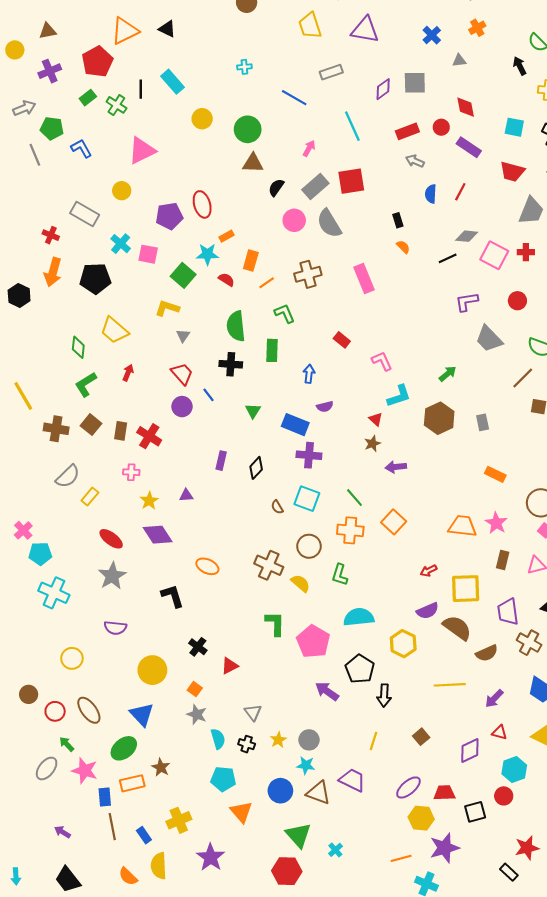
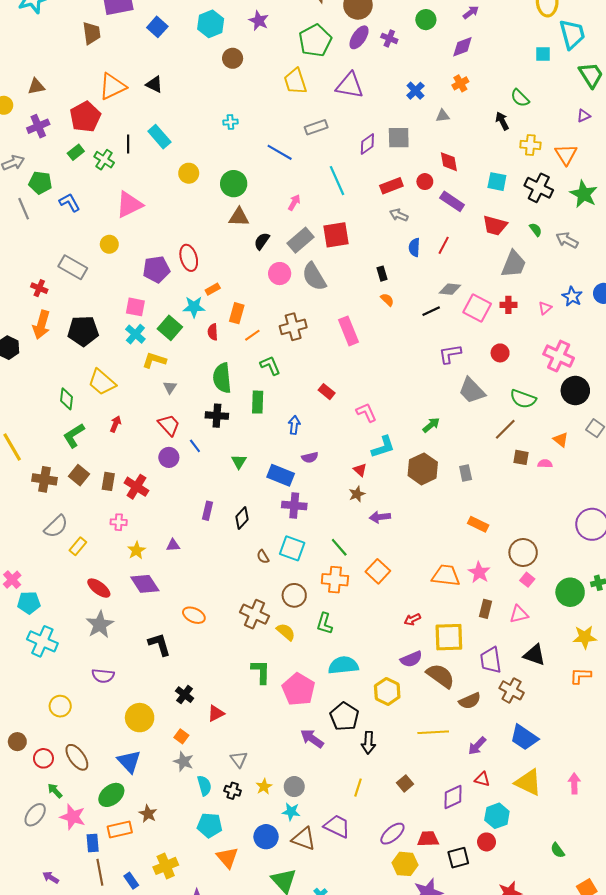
cyan cross: (121, 244) -> (135, 334), moved
red semicircle: (226, 280) -> (213, 332), turned -126

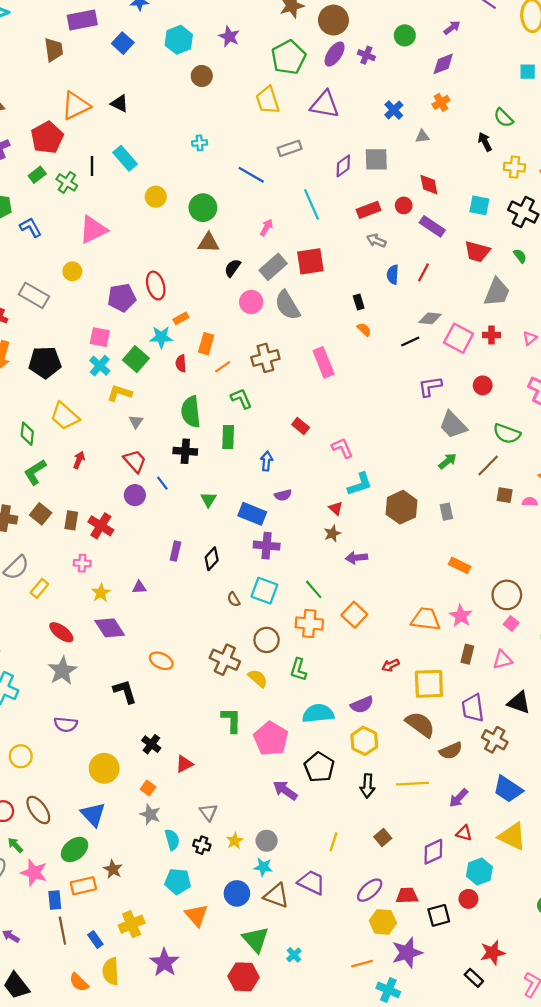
green arrow: (431, 425) -> (448, 461), moved
purple semicircle: (411, 659) -> (362, 705), moved
black arrow: (368, 743) -> (367, 786), moved

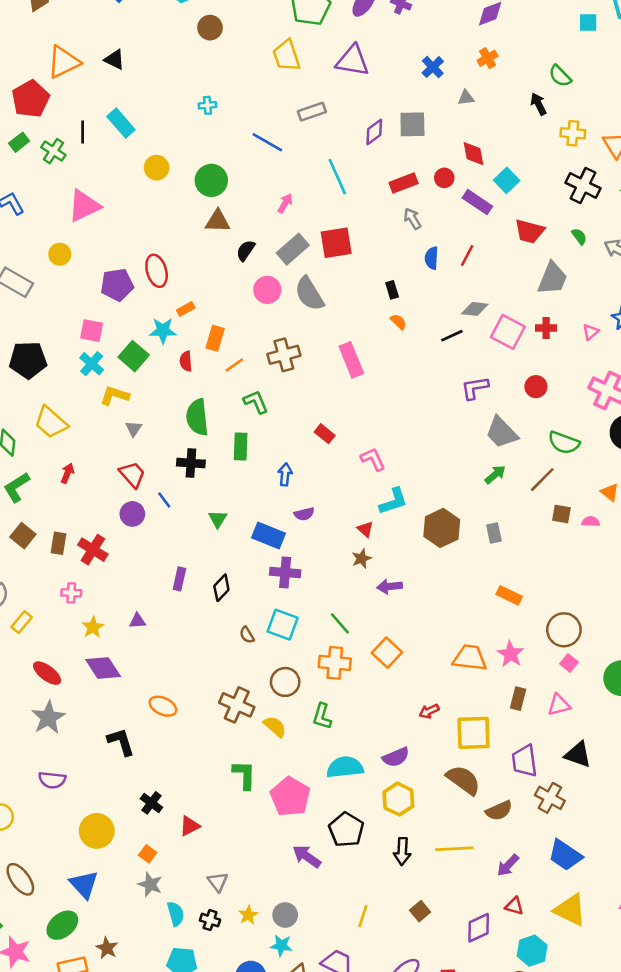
cyan square: (479, 205) -> (507, 180), moved, turned 35
gray arrow: (376, 241) -> (412, 219), turned 36

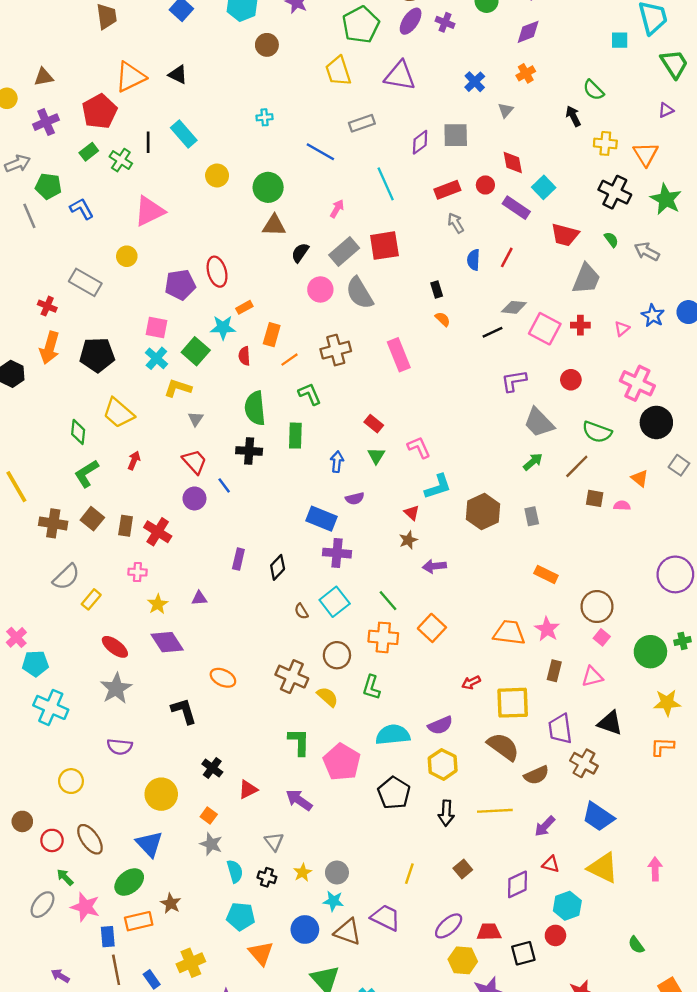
gray triangle: (466, 98) -> (506, 110), turned -42
green triangle: (218, 519) -> (376, 456), moved
cyan square: (283, 625) -> (335, 602), turned 32
purple arrow: (307, 856) -> (299, 800), moved

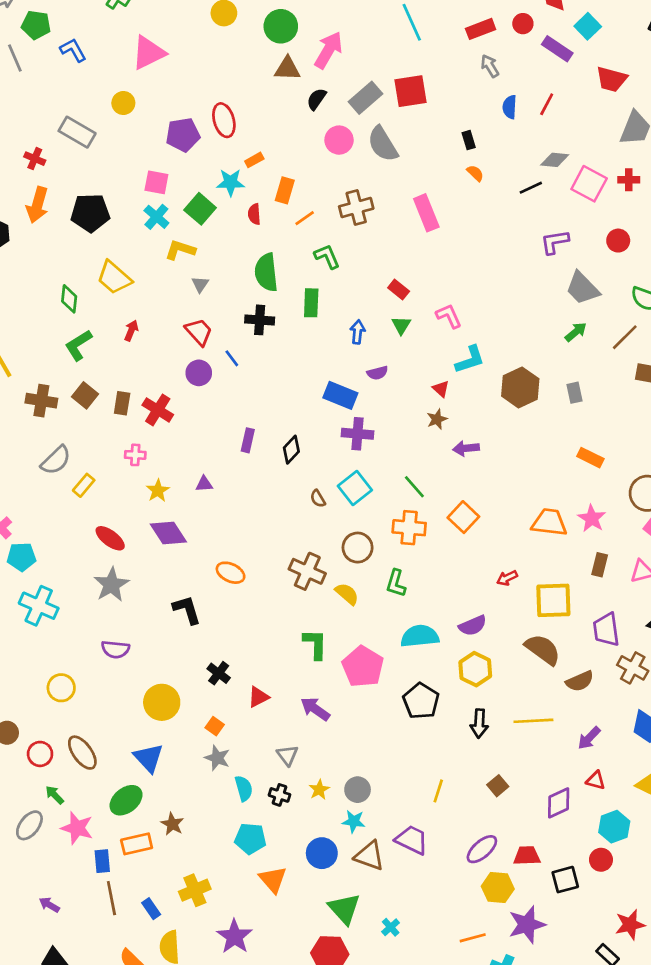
pink arrow: (337, 209) -> (328, 50), moved, size x1.8

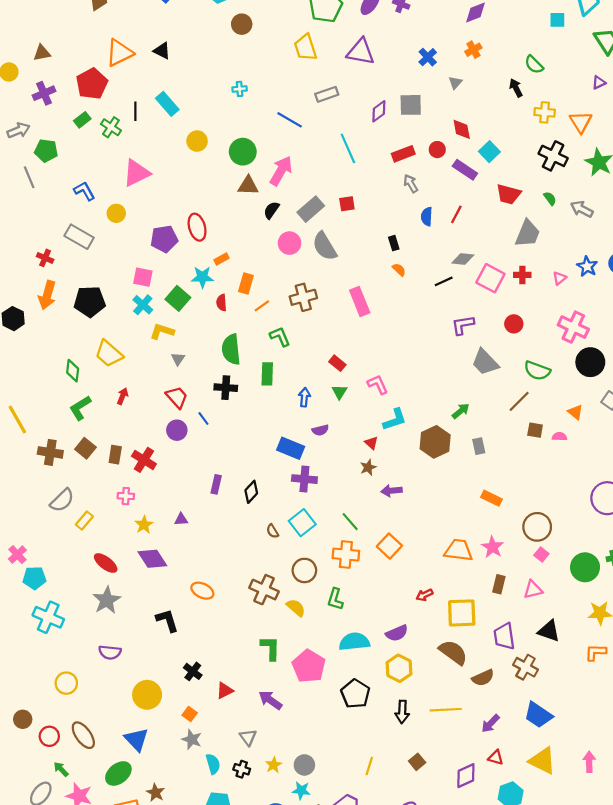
blue L-shape: (73, 50) -> (84, 191), moved
red square: (410, 91) -> (347, 204), size x0.6
green arrow: (576, 332) -> (461, 411), moved

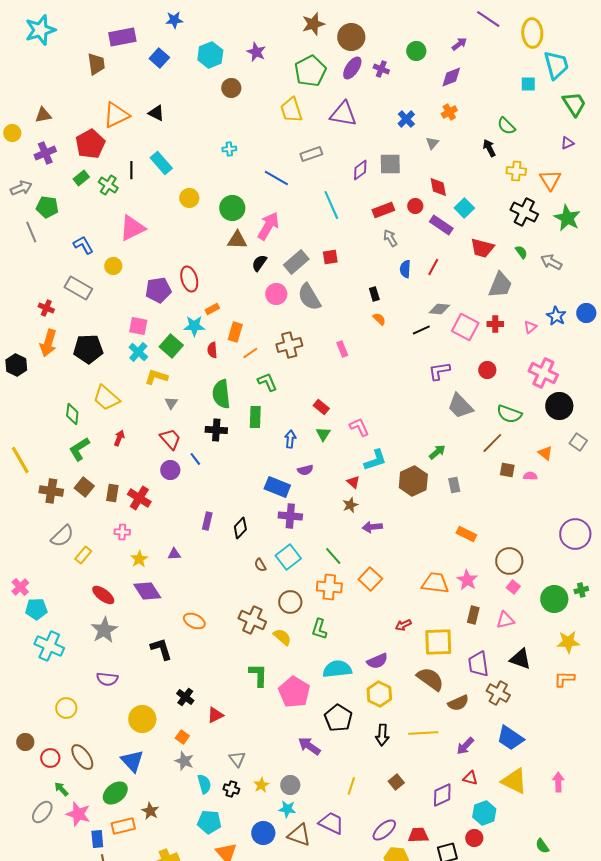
pink rectangle: (360, 302) -> (342, 349), size x0.6
purple arrow: (270, 700) -> (309, 746), moved

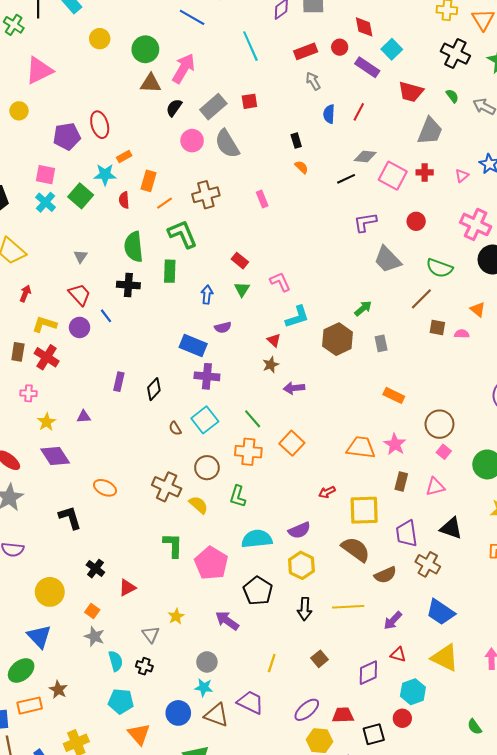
yellow L-shape: (156, 377) -> (44, 324), moved
green L-shape: (267, 382) -> (183, 234), size x1.4
yellow star: (261, 785) -> (176, 616), moved

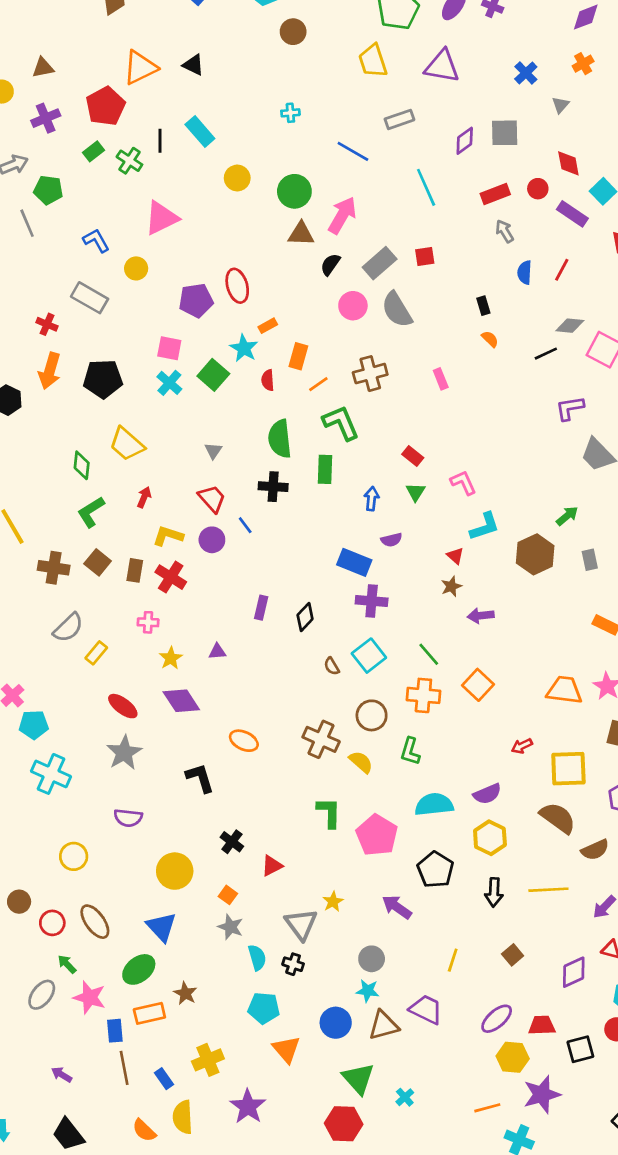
cyan star: (105, 175) -> (244, 348), turned 30
gray triangle: (151, 634) -> (301, 924), size x1.5
brown triangle: (216, 715) -> (384, 1025), turned -35

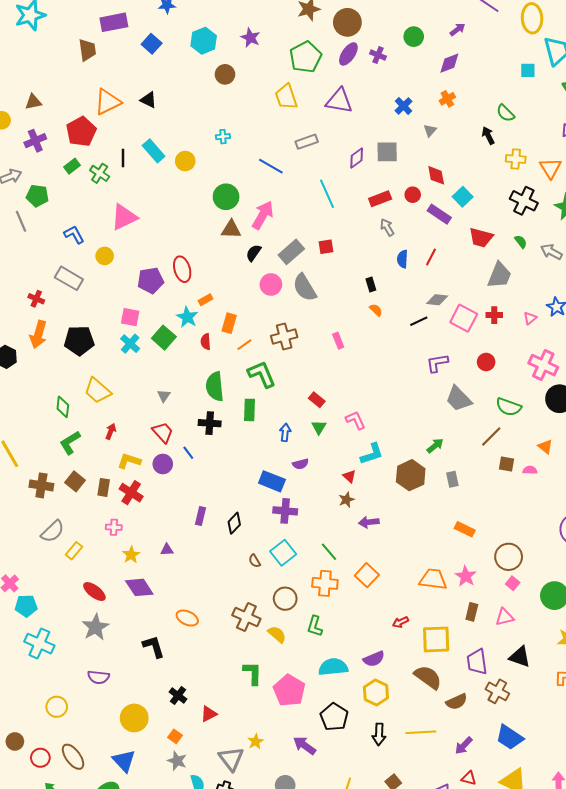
yellow circle: (237, 178) -> (185, 161), moved

